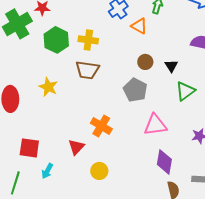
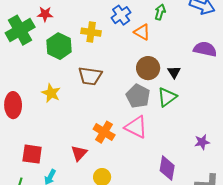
yellow cross: (88, 40) -> (91, 32), moved
brown circle: (145, 62) -> (148, 68), size x1.5
green triangle: (185, 91) -> (167, 97), moved
pink triangle: (155, 125) -> (136, 127), moved, turned 35

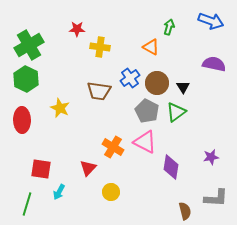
red star: (45, 14) -> (77, 29), moved
blue cross: (121, 15) -> (130, 78), moved
green hexagon: (59, 46) -> (26, 79), moved
purple diamond: (167, 168) -> (171, 167), moved

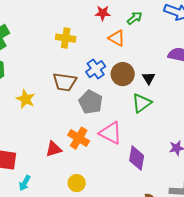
green arrow: (169, 27) -> (135, 18), turned 35
red star: (77, 29) -> (103, 13), moved
gray pentagon: (147, 111) -> (91, 102), moved
red triangle: (88, 168) -> (54, 149), moved, turned 30

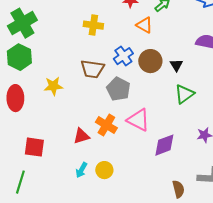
yellow star: (26, 99) -> (53, 86), turned -30
green triangle: (142, 103) -> (184, 94), moved
purple diamond: (137, 158) -> (164, 145), turned 60
cyan arrow: (25, 183) -> (81, 170), moved

